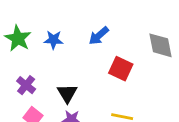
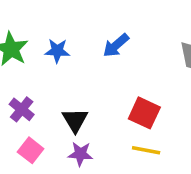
red square: (121, 69) -> (144, 113), moved

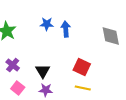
blue arrow: (116, 45) -> (66, 29), turned 126
blue star: (57, 51) -> (47, 24), moved

